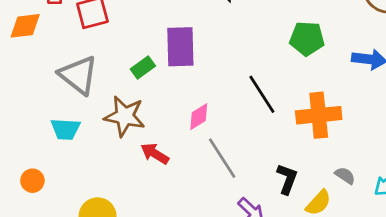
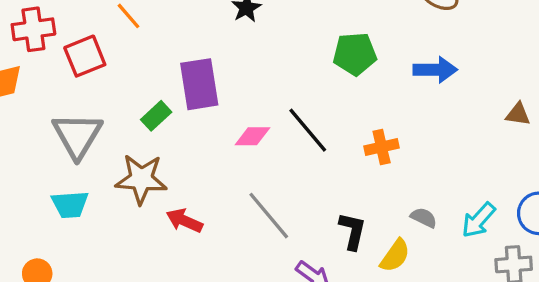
gray triangle: (78, 75) -> (77, 135), turned 30
orange cross: (319, 115) -> (382, 147), size x0.6
pink diamond: (199, 117) -> (252, 136), moved, turned 40

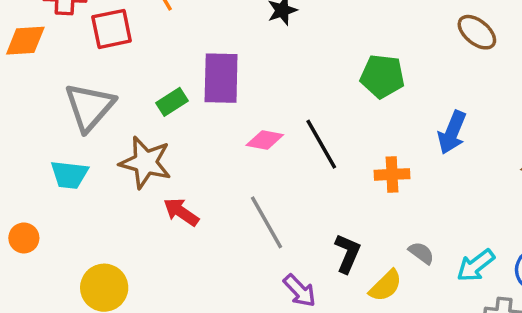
blue arrow: (435, 70) -> (452, 132), moved, turned 102

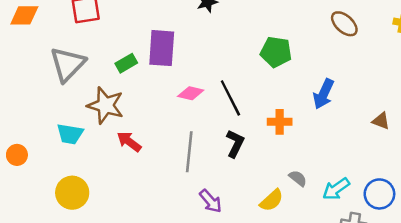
cyan trapezoid: (69, 175) -> (70, 134), moved
gray line: (266, 222) -> (189, 152), turned 33
black L-shape: (348, 253) -> (235, 144), moved

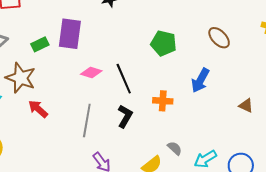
brown ellipse: (344, 24) -> (219, 38), moved

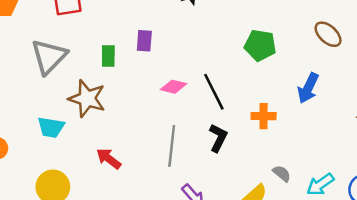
purple rectangle: (70, 34) -> (144, 41), size x0.6
green rectangle: (40, 44) -> (108, 56), turned -60
red arrow: (38, 109) -> (109, 159), moved

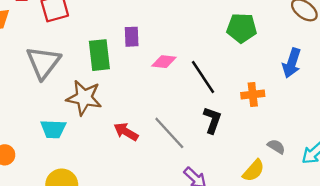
green rectangle: (108, 56) -> (99, 55), size x1.5
pink diamond: (173, 87) -> (164, 62), moved
gray line: (172, 146) -> (169, 133), turned -42
red arrow: (109, 159) -> (126, 132), moved

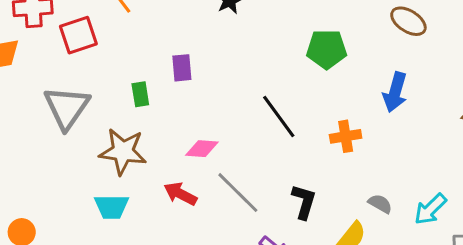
green rectangle: (99, 55) -> (140, 94), size x0.6
pink diamond: (164, 62) -> (202, 149), moved
black L-shape: (212, 120) -> (304, 202), moved
cyan trapezoid: (53, 129) -> (111, 207), moved

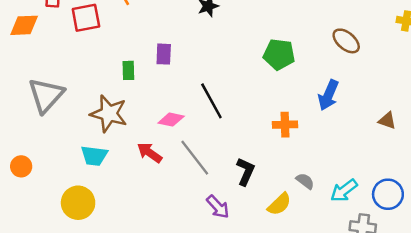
gray triangle: (67, 108) -> (46, 95), moved
black line: (279, 116) -> (211, 101), moved

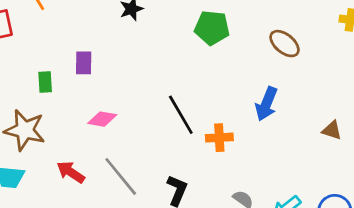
green pentagon: (279, 54) -> (212, 28), moved
black line: (211, 101) -> (181, 115), moved
pink diamond: (171, 120) -> (102, 119), moved

